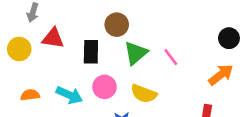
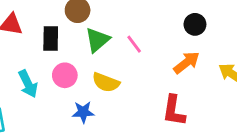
cyan arrow: (69, 95) -> (28, 84), turned 40

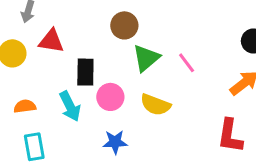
black rectangle: (51, 39) -> (85, 72), moved
blue star: (83, 112) -> (115, 142), moved

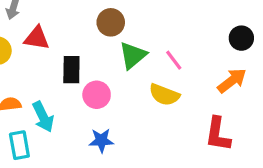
yellow semicircle: (155, 105) -> (164, 95), moved
cyan arrow: (70, 106) -> (43, 117), moved

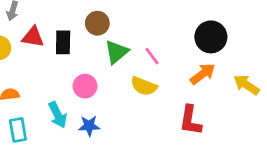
black circle: (241, 38) -> (211, 37), size x1.5
black rectangle: (71, 70) -> (63, 42), moved
cyan arrow: (43, 117) -> (58, 115), moved

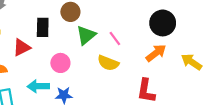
red triangle: (33, 37) -> (22, 47), moved, turned -36
cyan arrow: (58, 115) -> (38, 86), turned 115

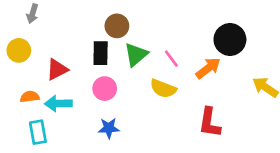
black rectangle: (43, 27) -> (101, 53), moved
orange arrow: (156, 53) -> (208, 68), moved
cyan arrow: (38, 86) -> (58, 104), moved

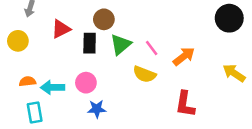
black circle: (230, 40) -> (229, 18), moved
red triangle: (57, 69) -> (61, 29), moved
pink circle: (105, 89) -> (86, 83), moved

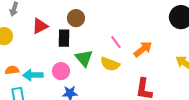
green triangle: (121, 44) -> (84, 58), moved, turned -30

